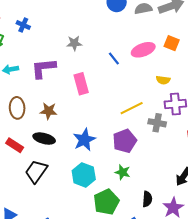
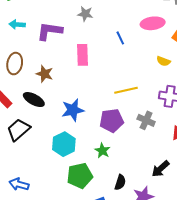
pink ellipse: (143, 50) -> (153, 23), moved
yellow semicircle: (163, 80) -> (163, 61), moved
gray cross: (157, 123) -> (146, 120), moved

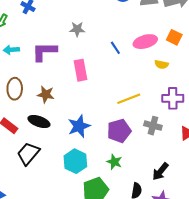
pink ellipse: (153, 23) -> (145, 42), moved
black arrow: (160, 169) -> (160, 171), moved

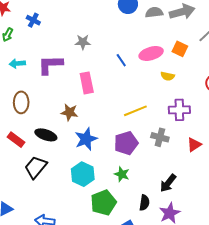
brown star: (46, 94) -> (69, 112), moved

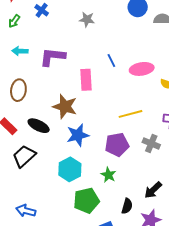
gray star: (83, 42) -> (87, 19), moved
pink ellipse: (151, 53) -> (142, 69), moved
blue line: (121, 60) -> (111, 60), moved
brown star: (69, 112) -> (65, 106), size x1.4

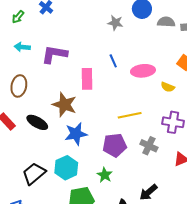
gray star: (87, 19) -> (115, 23), moved
black trapezoid: (24, 156) -> (34, 174), moved

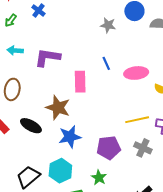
yellow line: (130, 115) -> (137, 120), moved

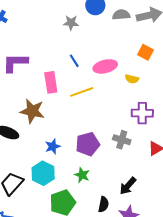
yellow line: (137, 120) -> (82, 92), moved
blue star: (70, 137) -> (53, 146), moved, size x0.7

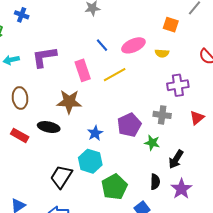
green star: (82, 175) -> (152, 143), moved

